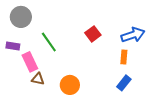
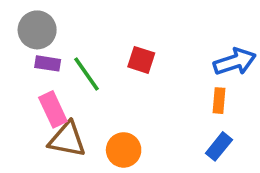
red square: (93, 34) -> (141, 60), moved, turned -35
purple rectangle: (13, 46) -> (48, 63), moved
brown triangle: (38, 79) -> (67, 139), size x1.6

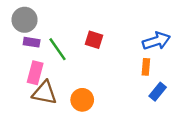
pink rectangle: (53, 109) -> (35, 73), turned 40
blue rectangle: (219, 146) -> (158, 92), moved

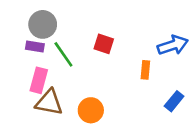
gray circle: (25, 20) -> (43, 24), moved
orange rectangle: (146, 67) -> (145, 70), moved

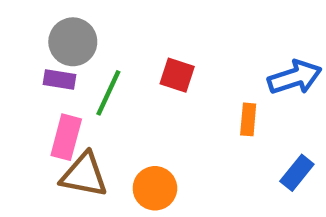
green line: (63, 54) -> (108, 93), turned 60

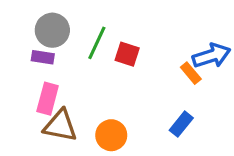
green line: (108, 93) -> (97, 43), moved
orange rectangle: (248, 119) -> (191, 73), moved, turned -45
blue rectangle: (297, 173) -> (181, 124), moved

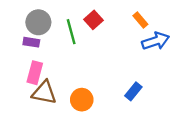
green line: (97, 43) -> (71, 32), turned -40
red square: (127, 54) -> (93, 20), moved, turned 30
orange rectangle: (191, 73) -> (140, 20), moved

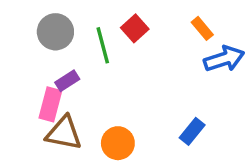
purple rectangle: (31, 42) -> (67, 81), moved, turned -42

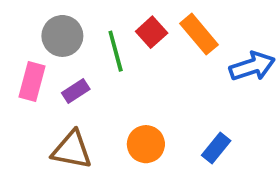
orange rectangle: (202, 28) -> (199, 34), moved, size x1.5
pink rectangle: (50, 104) -> (32, 82), moved
orange circle: (118, 143) -> (146, 144), moved

